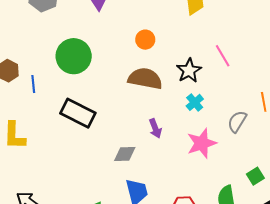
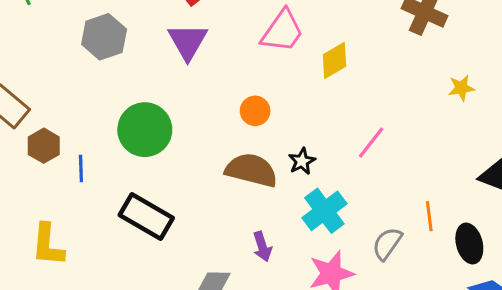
pink line: (223, 56) -> (371, 143), turned 65
black star: (189, 71) -> (302, 161), moved, size x0.7
cyan cross: (195, 102) -> (324, 211), size x1.6

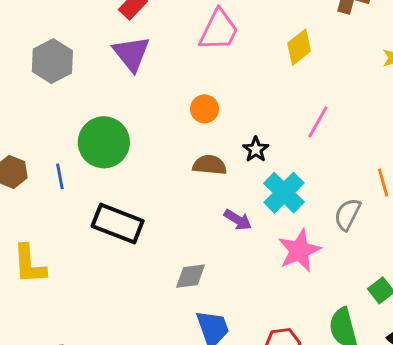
yellow diamond: (335, 61) -> (299, 47), moved
blue line: (81, 168) -> (60, 176), moved
brown semicircle: (251, 170) -> (210, 165), size x0.7
purple arrow: (262, 247) -> (238, 220), moved, turned -32

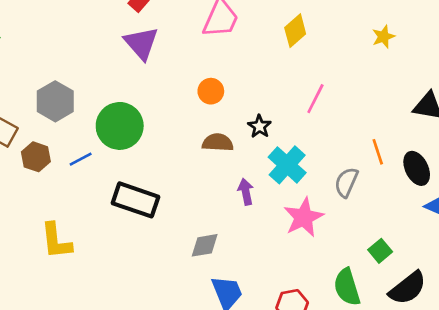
gray hexagon: (52, 61) -> (55, 101), moved
blue line: (60, 176) -> (81, 159), turned 75
purple arrow: (238, 220) -> (246, 192), turned -130

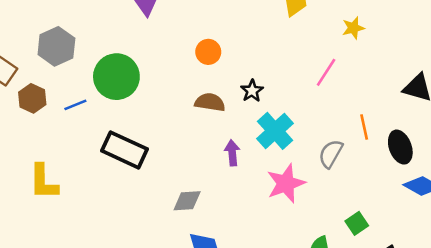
yellow star: (383, 37) -> (353, 28), moved
pink line: (315, 99) -> (326, 72), moved

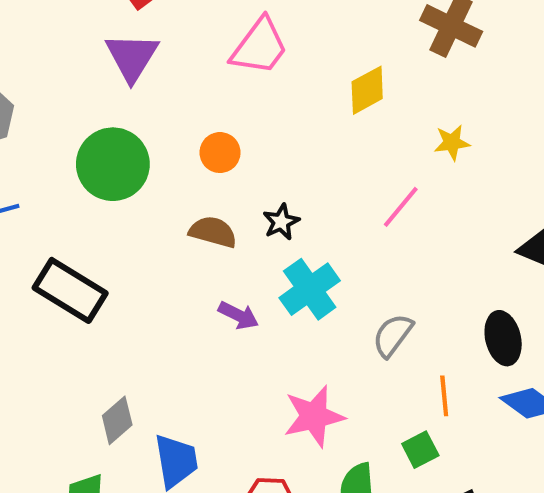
green circle: (116, 77) -> (113, 164), moved
orange line: (364, 127) -> (444, 396), moved
purple arrow: (232, 153) -> (238, 315), turned 115
pink star: (286, 183) -> (314, 416), moved
gray diamond: (187, 201) -> (117, 420), moved, turned -44

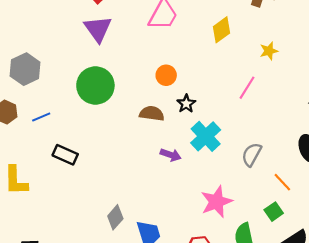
orange circle: (220, 153) -> (166, 75), moved
black rectangle: (70, 290) -> (65, 155), moved, size x0.7
orange line: (444, 396) -> (282, 182), turned -30

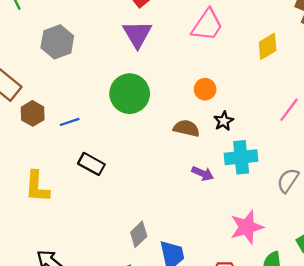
gray hexagon: (25, 69) -> (57, 42), moved
cyan cross: (206, 136) -> (241, 157), turned 32

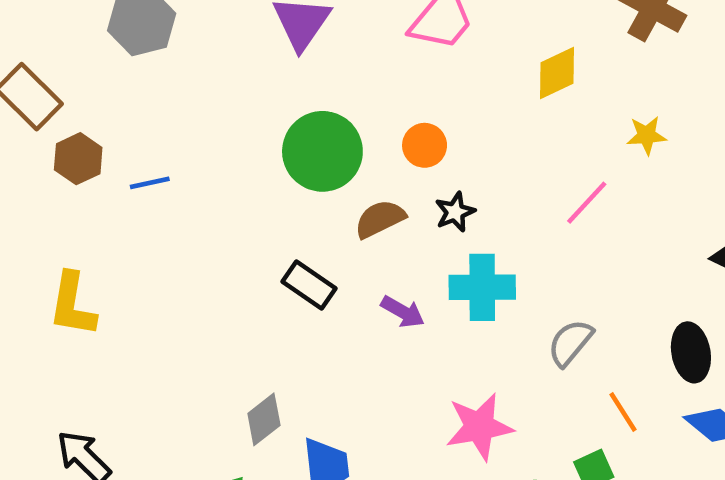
green circle: (130, 94) -> (322, 151), moved
brown semicircle: (186, 128) -> (380, 219), turned -45
black rectangle: (91, 164) -> (309, 285), moved

